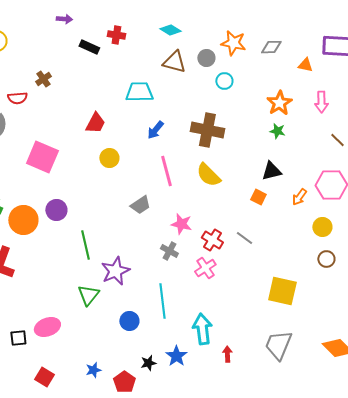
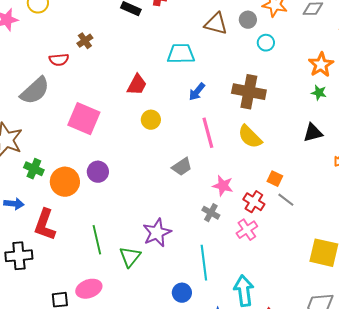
orange square: (258, 197) -> (275, 179), moved
green line: (85, 245) -> (97, 240), moved
blue circle: (129, 321) -> (182, 293), moved

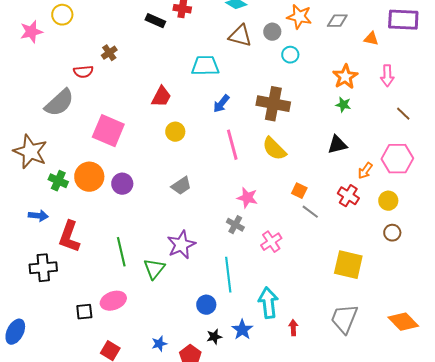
gray trapezoid: (182, 167) -> (181, 186), moved
orange circle: (65, 182) -> (89, 177), moved
red cross: (254, 202) -> (348, 196), moved

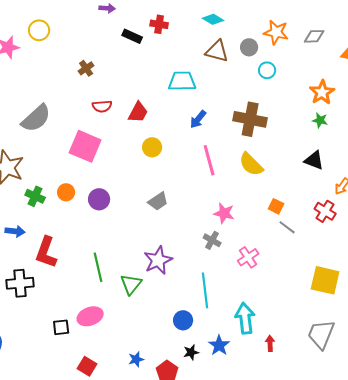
red semicircle: (83, 72) -> (102, 106), moved
black triangle: (337, 145) -> (314, 160), turned 35
orange circle: (89, 177) -> (66, 192), size x0.6

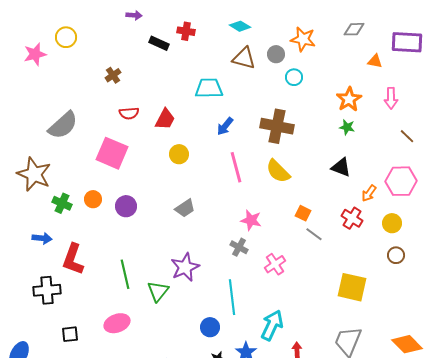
gray diamond: (314, 36) -> (354, 29), moved
cyan arrow: (245, 318) -> (272, 325), turned 32
black square: (61, 327) -> (70, 334), moved

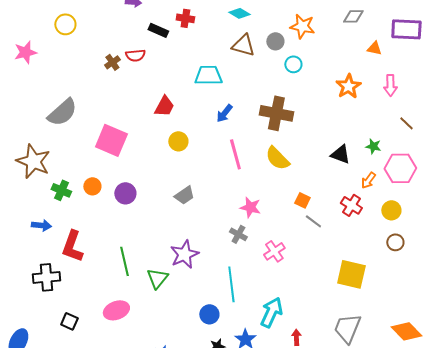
pink star: (35, 54) -> (25, 52), moved
red semicircle: (129, 113) -> (135, 55), moved
green star: (347, 127) -> (373, 146), moved
black square: (70, 334) -> (69, 321), turned 30

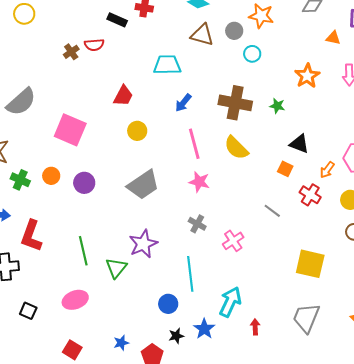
green star: (373, 146) -> (277, 106), moved
gray trapezoid: (184, 195) -> (143, 185), size x1.6
orange square: (302, 200) -> (285, 169), moved
pink star: (250, 207) -> (199, 182), moved

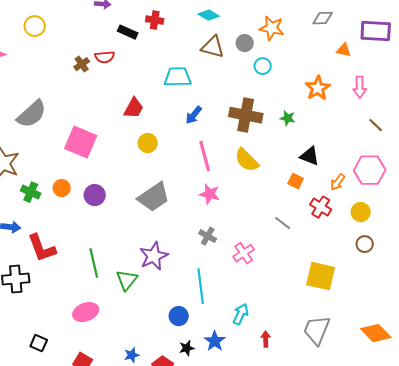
red L-shape: (31, 236) -> (42, 248), turned -40
cyan arrow: (230, 302) -> (241, 314), size x0.7
black square: (28, 311) -> (39, 343), moved

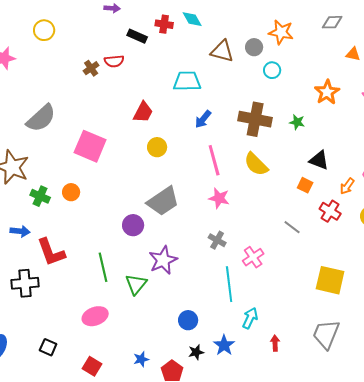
cyan diamond: (209, 15) -> (192, 19), moved, turned 30
purple circle: (95, 195) -> (133, 225), moved
cyan line: (201, 286) -> (229, 284), moved

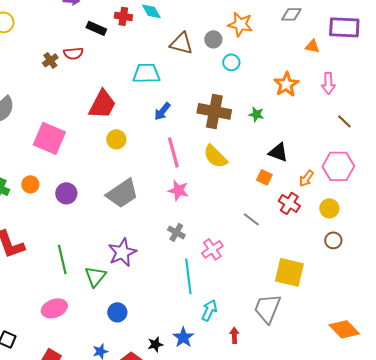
red trapezoid: (143, 112) -> (102, 104), size x1.4
purple circle: (133, 225) -> (66, 193), moved
blue circle: (188, 320) -> (117, 312), moved
gray trapezoid: (326, 334) -> (267, 308), moved

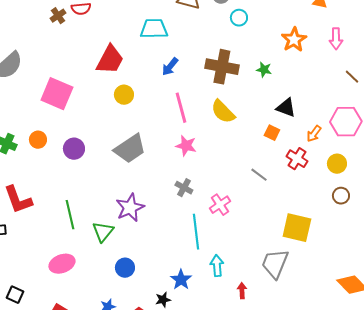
cyan arrow: (209, 310) -> (217, 266), turned -30
blue star: (183, 337) -> (181, 280), moved

